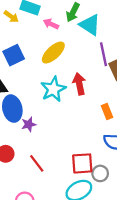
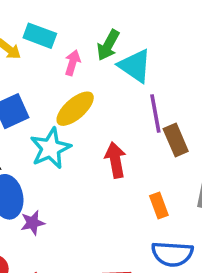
pink arrow: (51, 24) -> (73, 63), turned 80
cyan star: (53, 89) -> (50, 148), moved

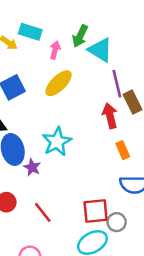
cyan star: (50, 148) -> (57, 142), moved
red arrow: (115, 160) -> (110, 116), moved
purple star: (33, 223) -> (32, 167), turned -30

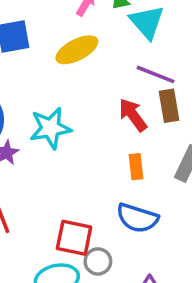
purple line: (117, 84) -> (155, 74), turned -72
red arrow: (110, 116) -> (133, 115), turned -40

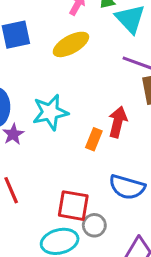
red arrow: (133, 115) -> (118, 122), moved, turned 52
orange rectangle: (136, 167) -> (94, 139), moved, turned 30

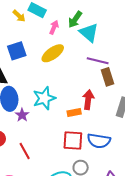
orange rectangle: (94, 139) -> (74, 113), turned 64
red square: (73, 206) -> (73, 141), moved

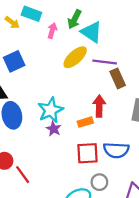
yellow ellipse: (53, 53) -> (75, 57), moved
purple star: (22, 115) -> (54, 129), moved
red line: (25, 151) -> (23, 175), moved

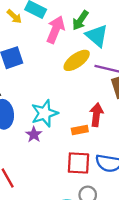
pink arrow: (52, 31) -> (56, 30), size x1.6
purple star: (54, 129) -> (34, 134), moved

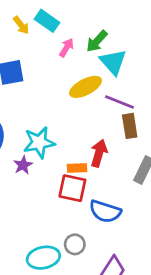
pink arrow: (56, 30) -> (67, 48), size x0.6
red square: (78, 163) -> (72, 188), moved

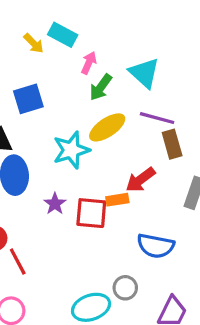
green arrow: (97, 41) -> (101, 87), moved
yellow ellipse: (86, 87) -> (107, 127), moved
cyan star: (39, 142) -> (71, 150), moved
red arrow: (99, 153) -> (140, 180), turned -136
red square: (72, 188) -> (91, 213), moved

